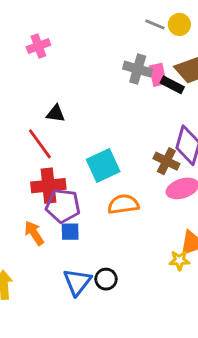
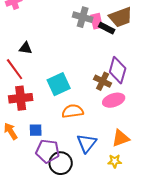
purple pentagon: (63, 206) -> (48, 151), moved
yellow star: (179, 260) -> (115, 161), moved
black circle: (106, 279) -> (61, 163), size x1.5
blue triangle: (77, 282) -> (87, 143), moved

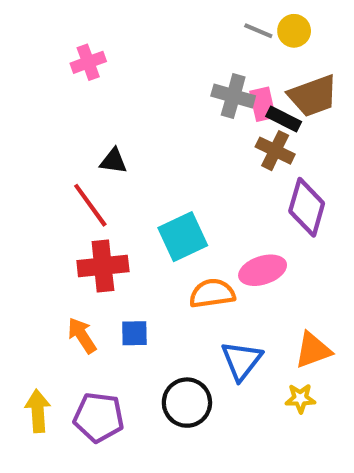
brown cross: (103, 81) -> (275, 151), moved
pink ellipse: (114, 100) -> (263, 270), moved
purple pentagon: (48, 151) -> (99, 417), moved

